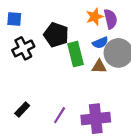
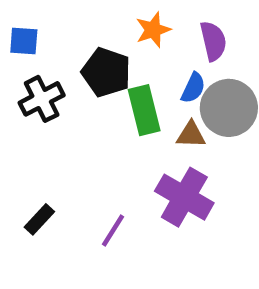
orange star: (95, 17) -> (153, 30), moved
blue semicircle: (100, 43) -> (193, 88), turned -42
purple cross: (96, 119) -> (184, 197), moved, turned 36

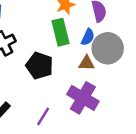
black pentagon: (106, 72) -> (39, 66), moved
green rectangle: (144, 110) -> (61, 32), moved

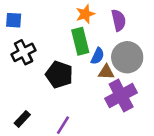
blue semicircle: (88, 37) -> (98, 56), moved
purple cross: (83, 98) -> (121, 96), moved, turned 32

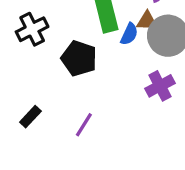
brown triangle: (106, 72) -> (147, 21), moved
purple cross: (121, 96) -> (160, 86), size x0.7

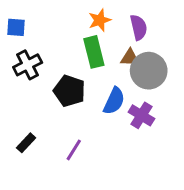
blue semicircle: (129, 34) -> (114, 101), moved, size x1.4
purple cross: (160, 86) -> (141, 115), turned -30

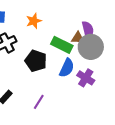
orange star: (100, 20) -> (34, 21), moved
purple semicircle: (139, 27) -> (88, 30), moved
green rectangle: (94, 52) -> (62, 45), moved, turned -50

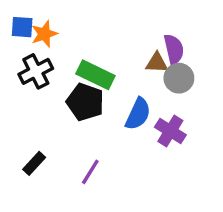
orange star: (34, 21) -> (44, 34), moved
green rectangle: (62, 45) -> (95, 75), moved
gray circle: (91, 47) -> (179, 78), size x0.7

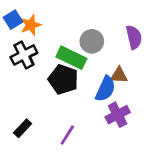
blue square: (22, 27) -> (13, 20), turned -36
brown triangle: (157, 63) -> (119, 75), moved
gray circle: (179, 78) -> (92, 41), moved
purple cross: (170, 131) -> (118, 115), moved, turned 30

